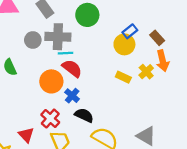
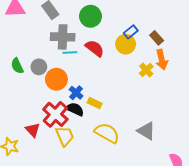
gray circle: (33, 40) -> (39, 67), moved
red semicircle: (72, 68) -> (95, 48), moved
yellow rectangle: (123, 77) -> (95, 103), moved
black semicircle: (84, 115) -> (75, 109), moved
red cross: (50, 119) -> (55, 114), size x1.4

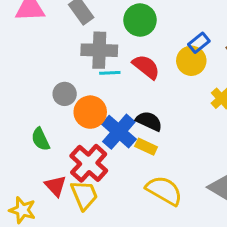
green semicircle: (17, 66) -> (40, 139), moved
blue cross: (76, 93) -> (119, 132), size x1.6
black semicircle: (75, 109) -> (149, 121), moved
yellow trapezoid: (65, 136) -> (84, 195), moved

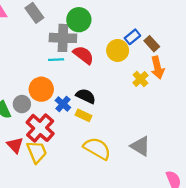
blue rectangle: (199, 43) -> (132, 37), moved
gray cross: (99, 50) -> (63, 38), moved
gray circle: (65, 94) -> (22, 104), moved
blue cross: (119, 132) -> (63, 104), size x0.6

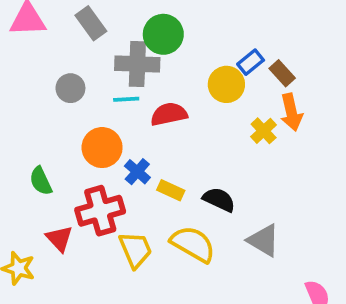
red semicircle: (83, 55) -> (169, 114), moved, turned -50
black semicircle: (86, 96) -> (219, 200), moved
gray circle: (22, 104) -> (70, 88), moved
red cross: (40, 128) -> (100, 211), turned 32
yellow trapezoid: (37, 152) -> (135, 250), moved

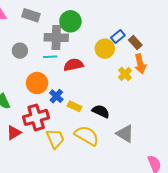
gray rectangle: (91, 23) -> (31, 15), turned -36
red triangle: (59, 239) -> (14, 133), turned 42

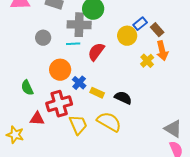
red semicircle: (73, 65) -> (96, 52), turned -42
red triangle: (14, 133) -> (37, 119), turned 35
gray triangle: (125, 134) -> (173, 129), moved

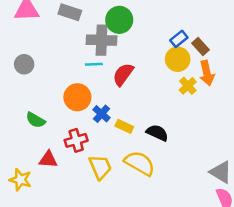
yellow circle: (127, 36) -> (178, 59), moved
gray circle: (43, 38) -> (24, 64), moved
green semicircle: (27, 88) -> (36, 120), turned -35
red cross: (59, 104) -> (76, 140), size x0.7

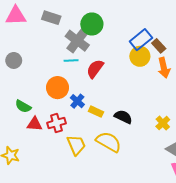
blue rectangle: (179, 39) -> (141, 40), size x1.5
gray cross: (102, 40) -> (77, 41), turned 35
yellow cross: (188, 86) -> (163, 123), moved
red triangle: (48, 159) -> (35, 124), moved

